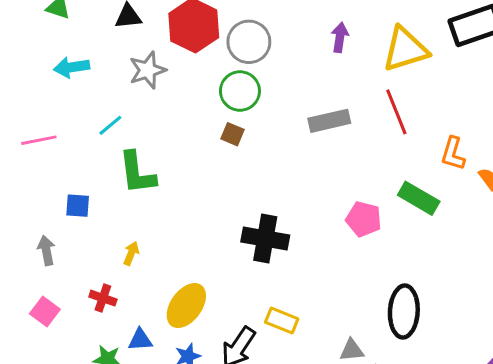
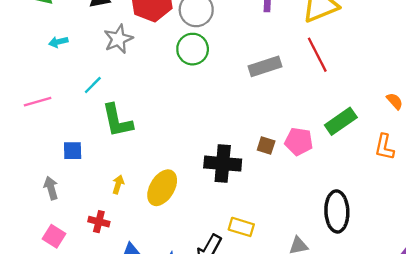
cyan arrow: (72, 67) -> (58, 42), size x0.7
brown square: (232, 134) -> (266, 146), moved
orange L-shape: (453, 154) -> (384, 147), moved
green rectangle: (419, 198) -> (341, 121), turned -60
yellow ellipse: (186, 306) -> (162, 188), moved

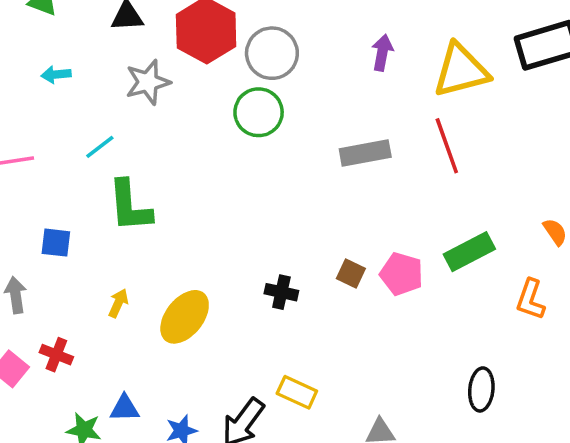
black cross: (223, 164) -> (281, 292), size x0.6
black ellipse: (337, 211) -> (481, 389), moved, size x0.7
red cross: (99, 222) -> (56, 355), moved

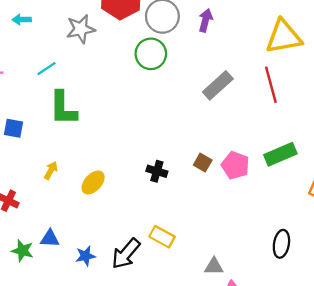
purple arrow: (382, 53) -> (206, 20), moved
gray rectangle: (365, 153) -> (218, 85), turned -36
yellow ellipse: (185, 317) -> (93, 183), size x0.7

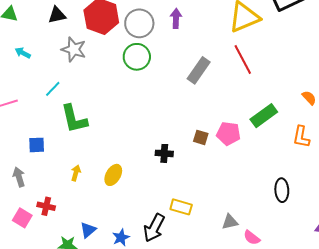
cyan arrow: (22, 20) -> (23, 53), turned 42
gray star: (81, 29) -> (74, 49), turned -30
blue triangle: (50, 239) -> (88, 230), turned -30

